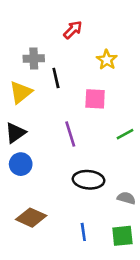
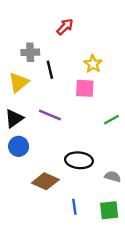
yellow star: (107, 60) -> (93, 64), moved
purple line: (70, 134) -> (50, 115), moved, turned -50
brown diamond: (31, 218) -> (45, 181), moved

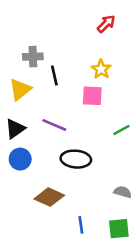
red arrow: (65, 27) -> (106, 24), moved
black ellipse: (79, 160) -> (76, 159), moved

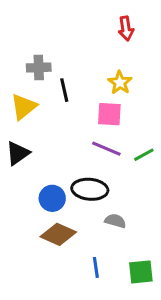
red arrow: (106, 24) -> (126, 28), turned 126
purple line: (54, 125) -> (106, 149), moved
blue circle: (20, 159) -> (52, 198), moved
gray semicircle: (123, 192) -> (115, 221), moved

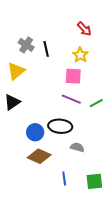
red arrow: (126, 28) -> (84, 29), moved, turned -35
gray cross: (39, 68) -> (26, 45), turned 35
black line: (64, 90) -> (46, 49), moved

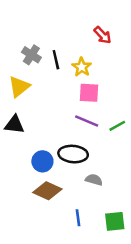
yellow star: (80, 55) -> (82, 67), moved
black triangle: (12, 102) -> (14, 125), turned 42

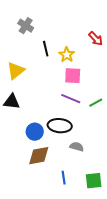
red arrow: (102, 35) -> (96, 39), moved
gray cross: (31, 55) -> (26, 26), moved
brown diamond: (47, 191) -> (39, 156), turned -35

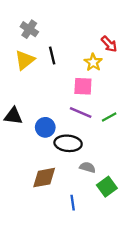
yellow star: (67, 55) -> (93, 62), moved
yellow triangle: (16, 71) -> (25, 60), moved
blue circle: (35, 132) -> (45, 127), moved
green square: (94, 181) -> (107, 187), moved, turned -30

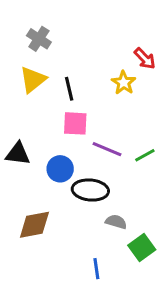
black line: (52, 55) -> (69, 89), moved
pink square: (83, 86) -> (75, 123), moved
brown diamond: (44, 178) -> (34, 225), moved

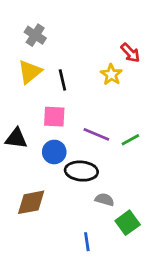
pink square: (75, 123) -> (54, 117), moved

